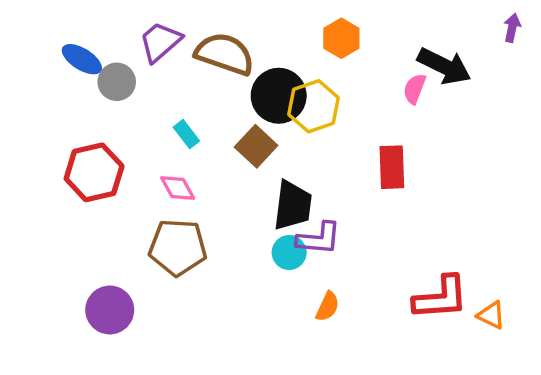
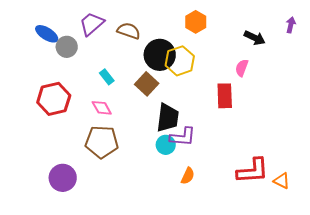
purple arrow: (512, 28) -> (291, 25), moved
brown semicircle: (225, 54) -> (129, 31), size x0.7
black arrow: (444, 66) -> (255, 38), size x0.7
pink semicircle: (415, 89) -> (242, 68), moved

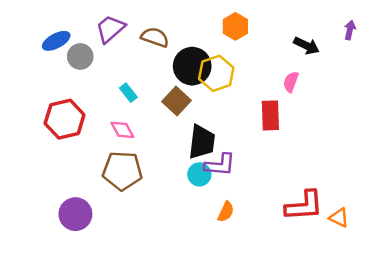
blue ellipse: (47, 34) -> (56, 41), turned -60

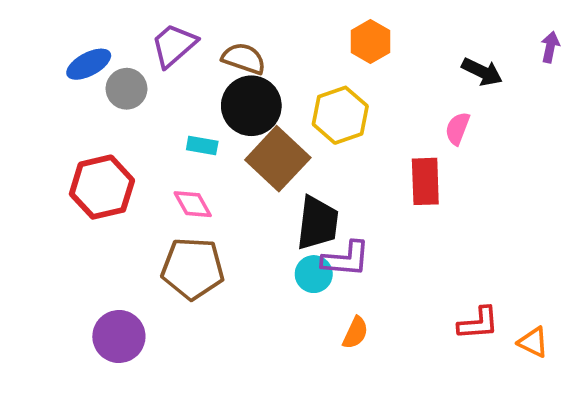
black circle: (192, 66) -> (251, 106), moved
cyan rectangle: (128, 93) -> (202, 145), turned -42
brown square: (177, 101) -> (278, 159), size x1.4
red L-shape: (304, 206) -> (478, 323), size x0.7

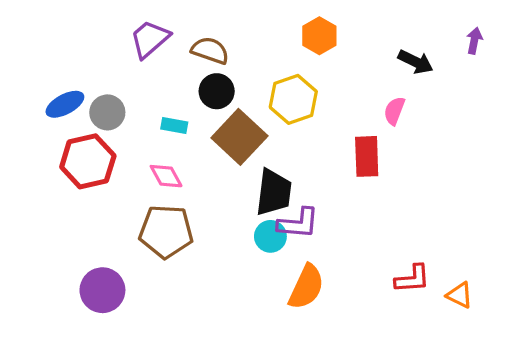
blue ellipse: (89, 64) -> (65, 104), moved
gray circle: (126, 89) -> (107, 112), moved
black circle: (251, 106) -> (217, 91), size x0.7
orange semicircle: (355, 333) -> (306, 287), size x1.6

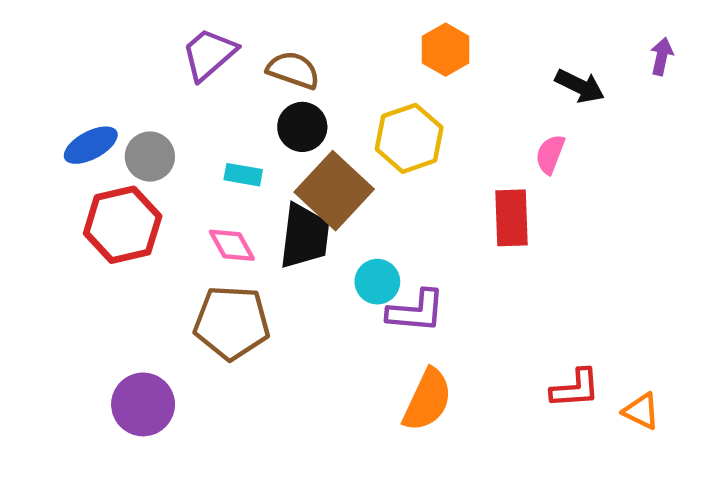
black trapezoid: (274, 192) -> (305, 236), moved
cyan circle: (270, 236) -> (377, 282), moved

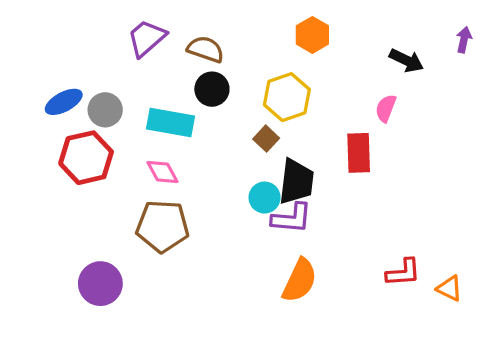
cyan rectangle: (243, 175) -> (171, 123), size x1.8
brown square: (334, 191) -> (266, 139), moved, size x0.5
black trapezoid: (305, 236) -> (296, 182), moved

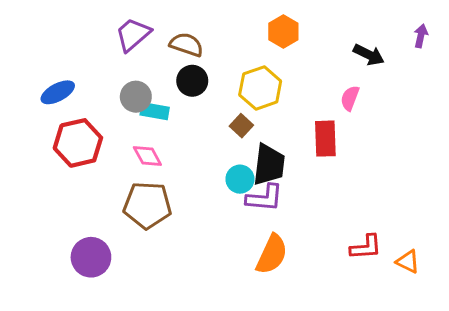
gray circle: (105, 110) -> (136, 97), moved
cyan rectangle: (171, 123) -> (155, 111), size x0.7

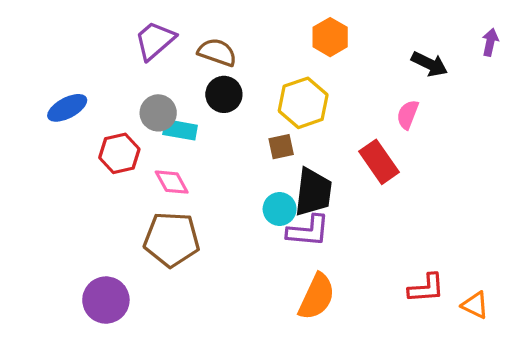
brown square: (241, 126) -> (281, 147), turned 35
red rectangle: (325, 139) -> (379, 162), turned -33
red hexagon: (78, 143) -> (119, 153), moved, size x0.7

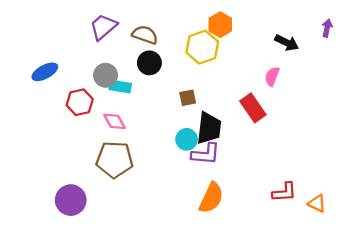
yellow hexagon: (303, 103) -> (202, 47), moved

